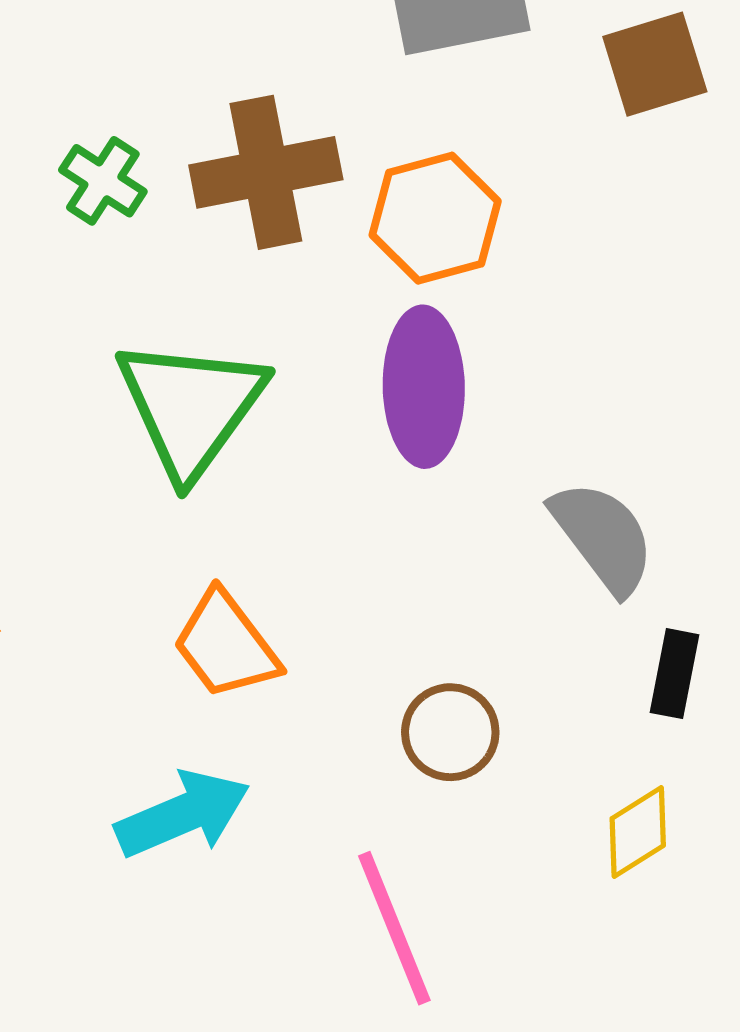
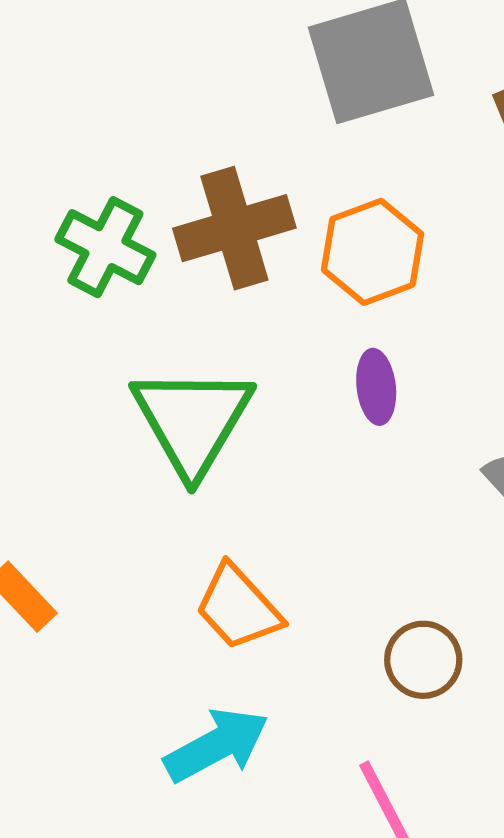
green cross: (103, 181) -> (105, 247), size x1.4
purple ellipse: (424, 387) -> (376, 387), size x0.6

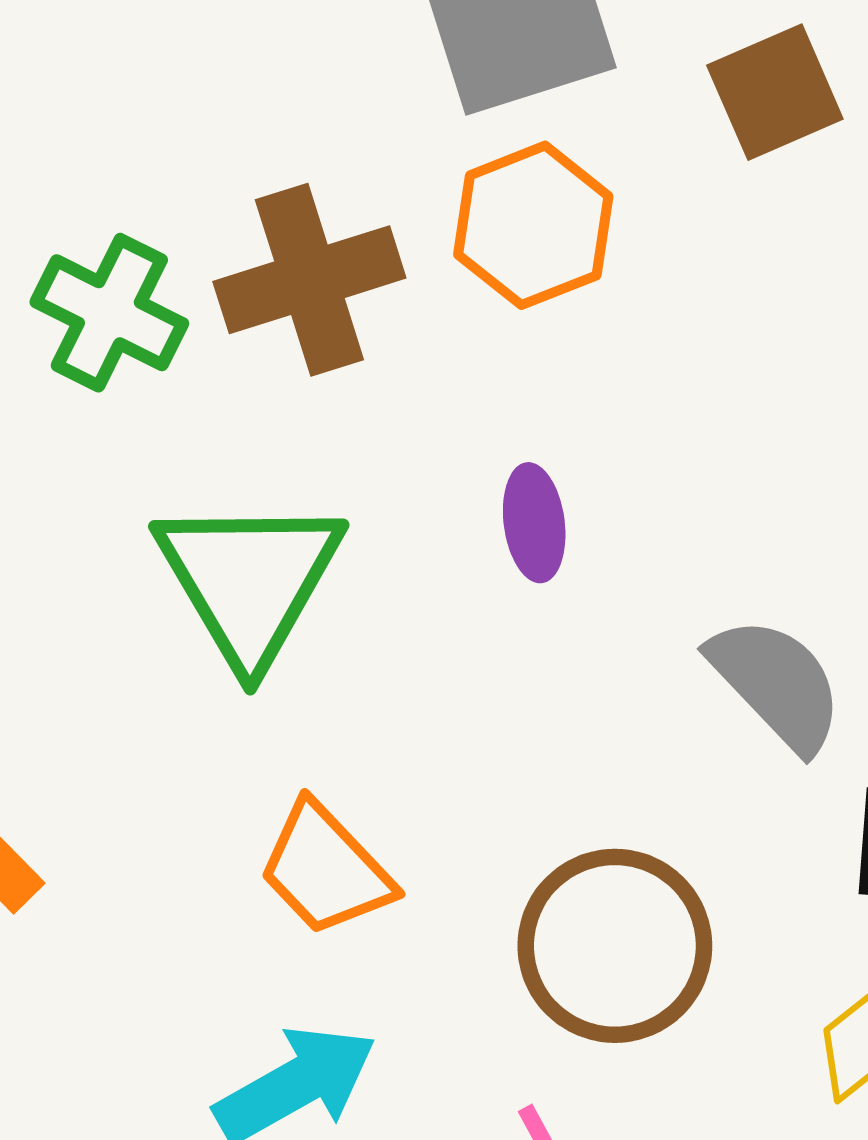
orange hexagon: (373, 252) -> (533, 225), moved
brown circle: (423, 660) -> (615, 946), size x1.6

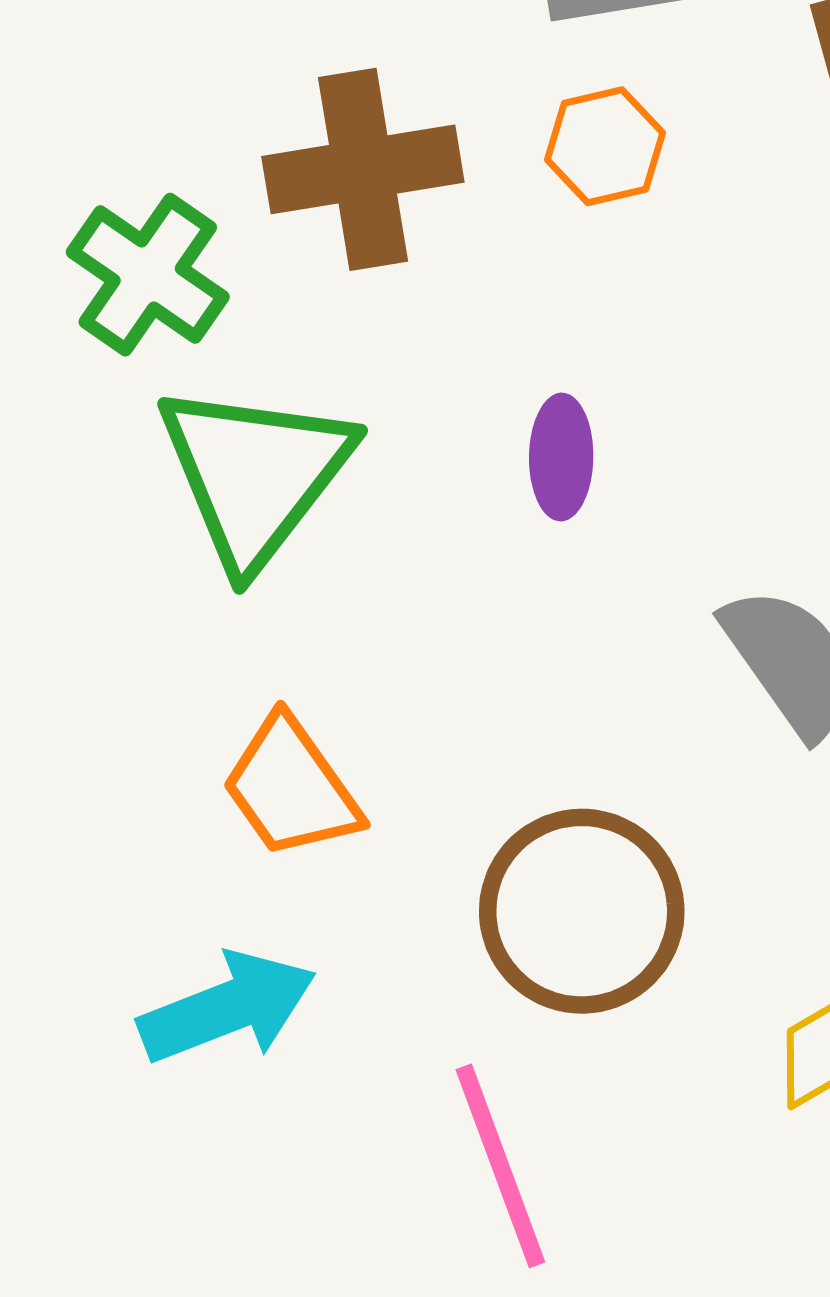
orange hexagon: (533, 225) -> (605, 146), size x0.7
green cross: (109, 313) -> (148, 275), moved

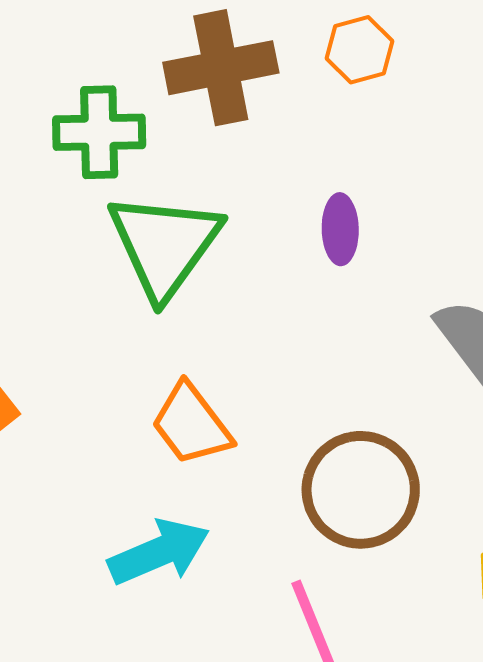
green cross: (148, 275) -> (99, 132), turned -34

